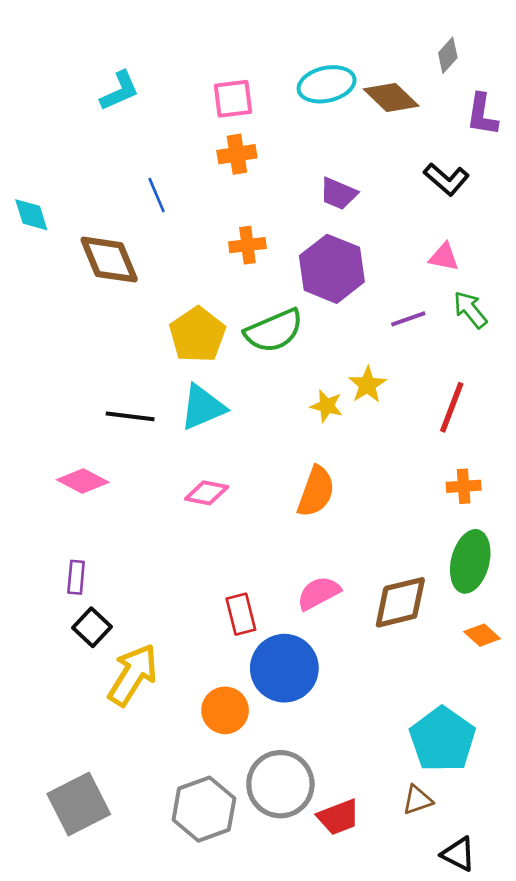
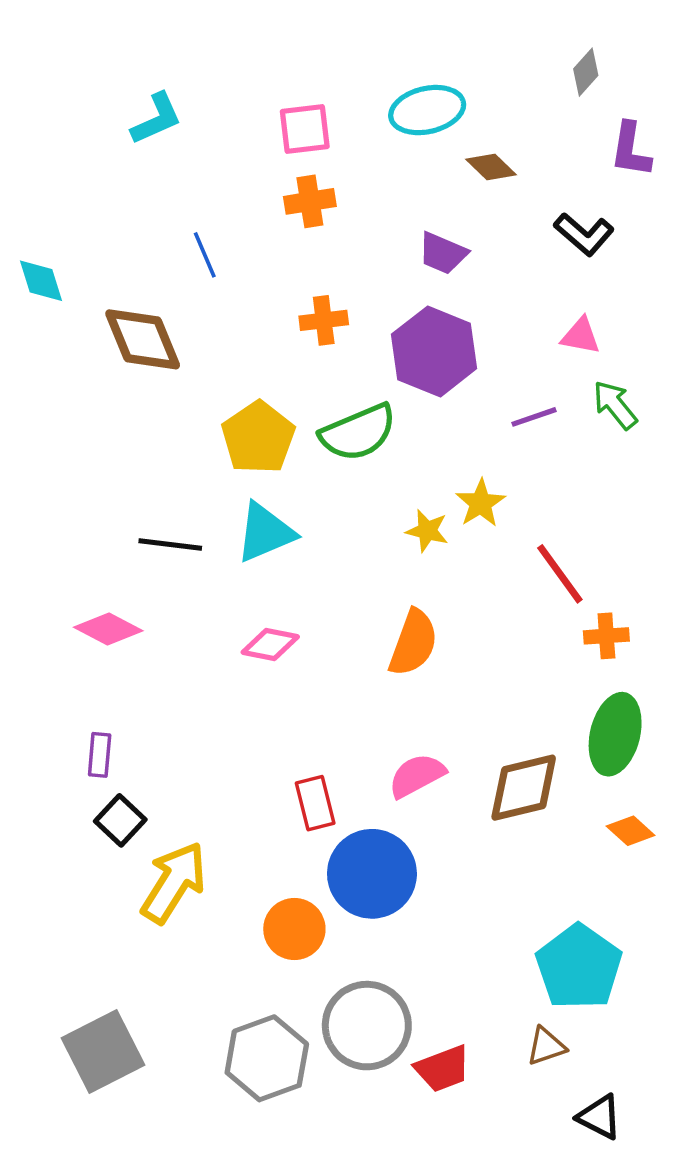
brown diamond: (391, 97) -> (491, 167), moved, size x0.7
red line: (452, 407) -> (560, 574), moved, turned -57

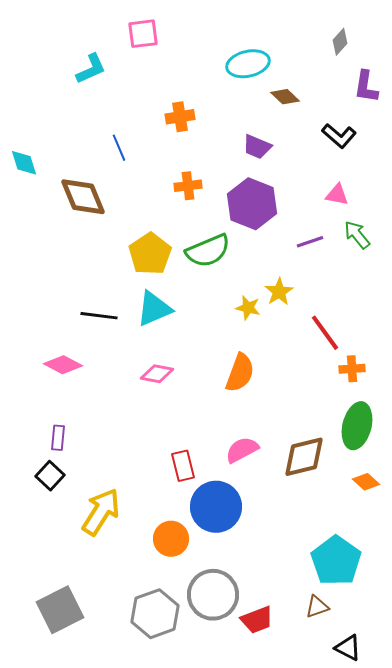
pink square: (305, 129) -> (143, 34), moved
black square: (120, 820) -> (50, 476), moved

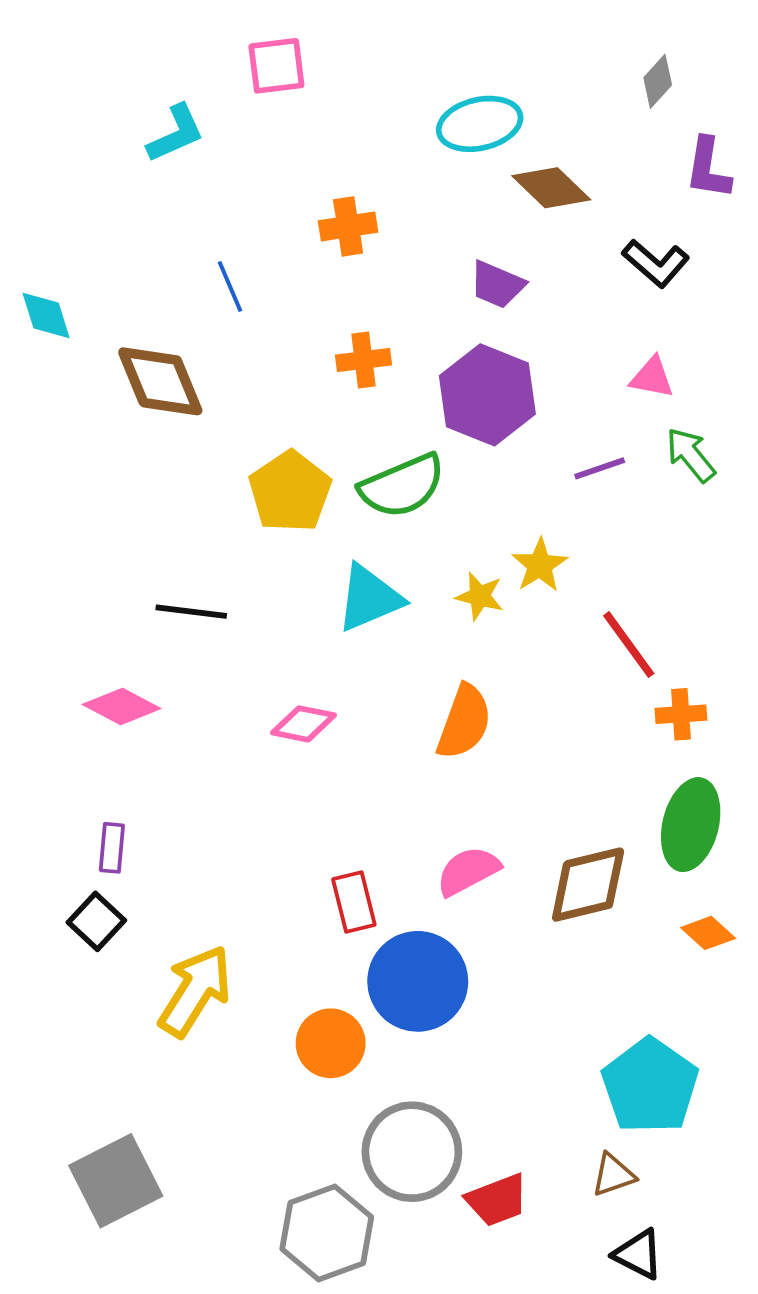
brown diamond: (285, 97) -> (551, 188), size x1.4
cyan triangle: (154, 309) -> (369, 598), moved
gray hexagon: (155, 614) -> (327, 1233), moved
black triangle: (348, 648) -> (638, 1254), moved

